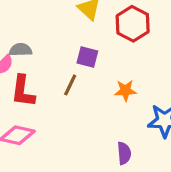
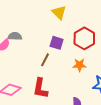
red hexagon: (133, 24) -> (84, 38), moved
red L-shape: (23, 91) -> (40, 88), moved

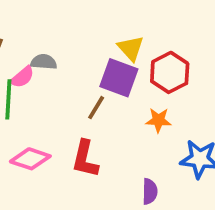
yellow triangle: (59, 12) -> (131, 48), moved
purple square: (57, 43) -> (119, 78), size x1.5

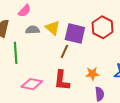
yellow triangle: (131, 48) -> (53, 28), moved
pink semicircle: (22, 77) -> (24, 11), moved
orange star: (158, 120) -> (92, 74), moved

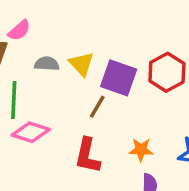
pink semicircle: (24, 11) -> (19, 30), moved
pink diamond: (32, 84) -> (31, 132), moved

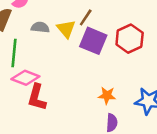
brown line: (97, 107) -> (86, 17), moved
red L-shape: (87, 156) -> (37, 97), moved

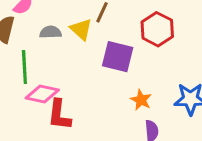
purple square: (93, 41) -> (118, 57), moved
orange star: (107, 95) -> (141, 100), turned 30

